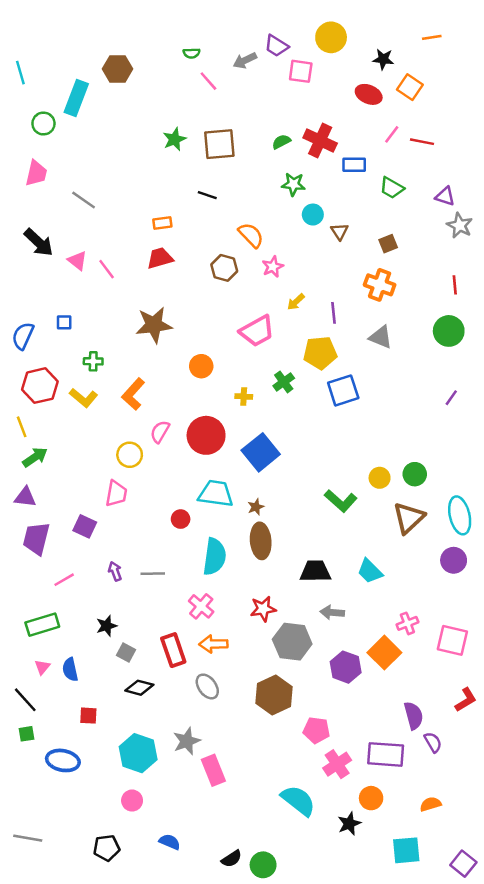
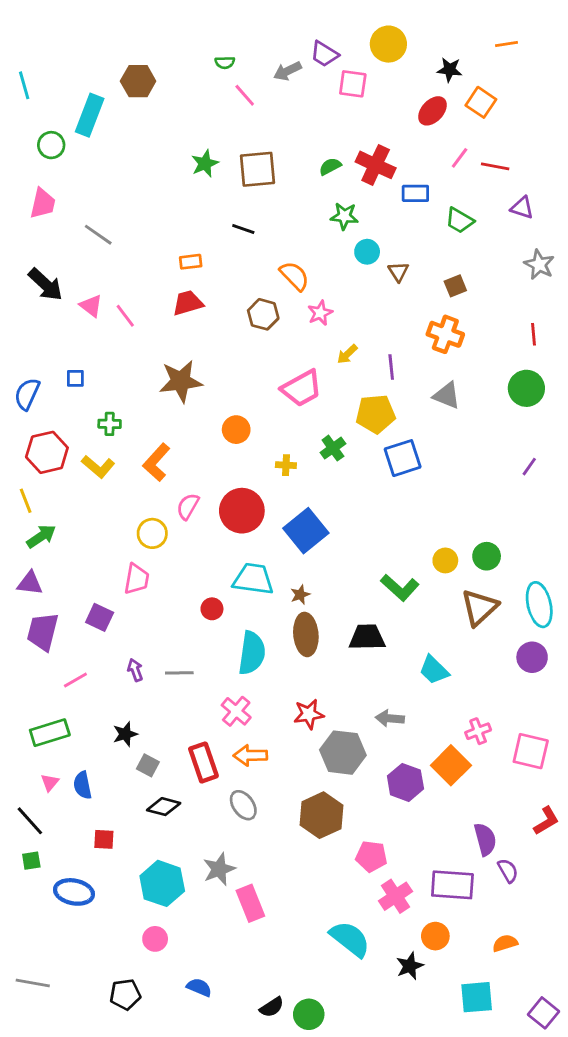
red ellipse: (369, 94) -> (433, 111), turned -70
purple triangle: (445, 196) -> (522, 208), moved
black trapezoid: (315, 571) -> (367, 637), moved

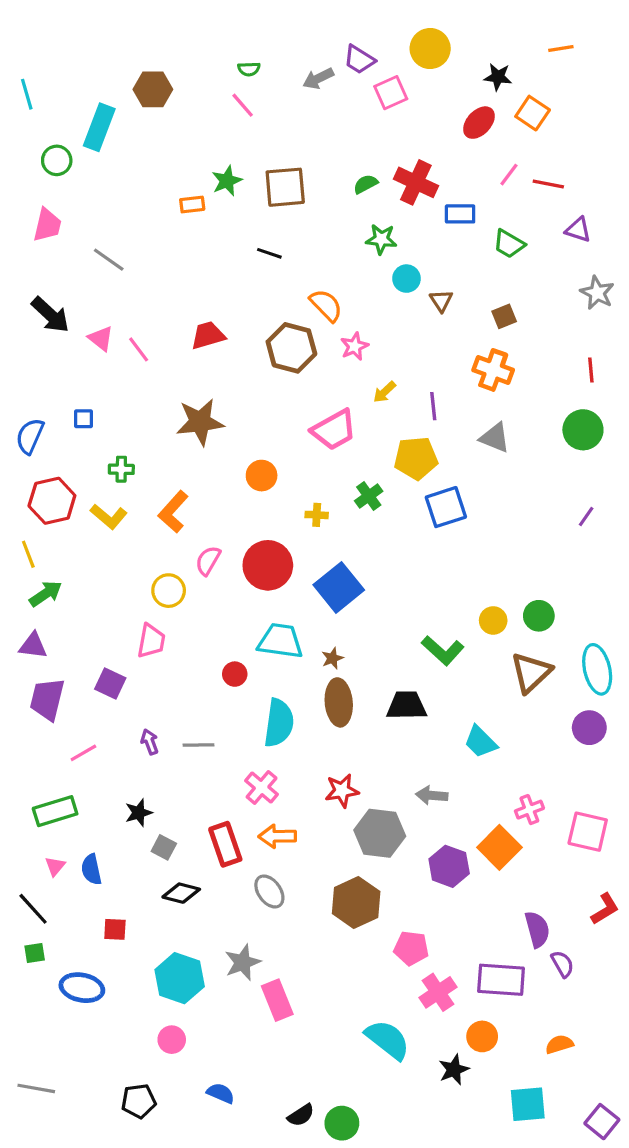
pink square: (353, 84) -> (391, 93), turned -32
pink line: (245, 95) -> (243, 105), moved
orange rectangle: (191, 262) -> (192, 204), moved
brown hexagon: (263, 314) -> (291, 348), size x1.4

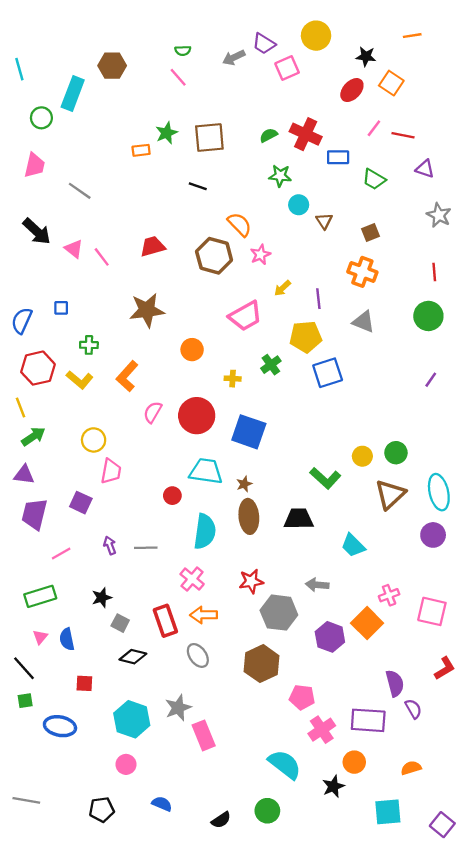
blue square: (339, 587) -> (249, 432), turned -32
yellow circle: (169, 591) -> (94, 440), moved
green circle: (342, 1123) -> (267, 811), moved

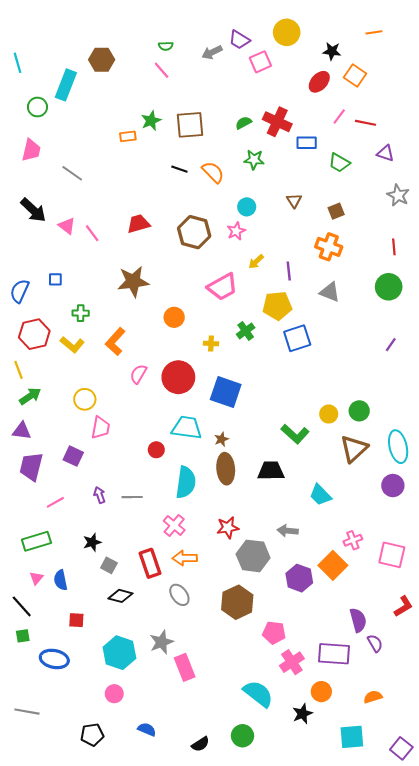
cyan circle: (299, 205) -> (247, 207), moved
orange semicircle: (240, 224) -> (213, 172), moved
gray line: (26, 800) -> (27, 712), moved

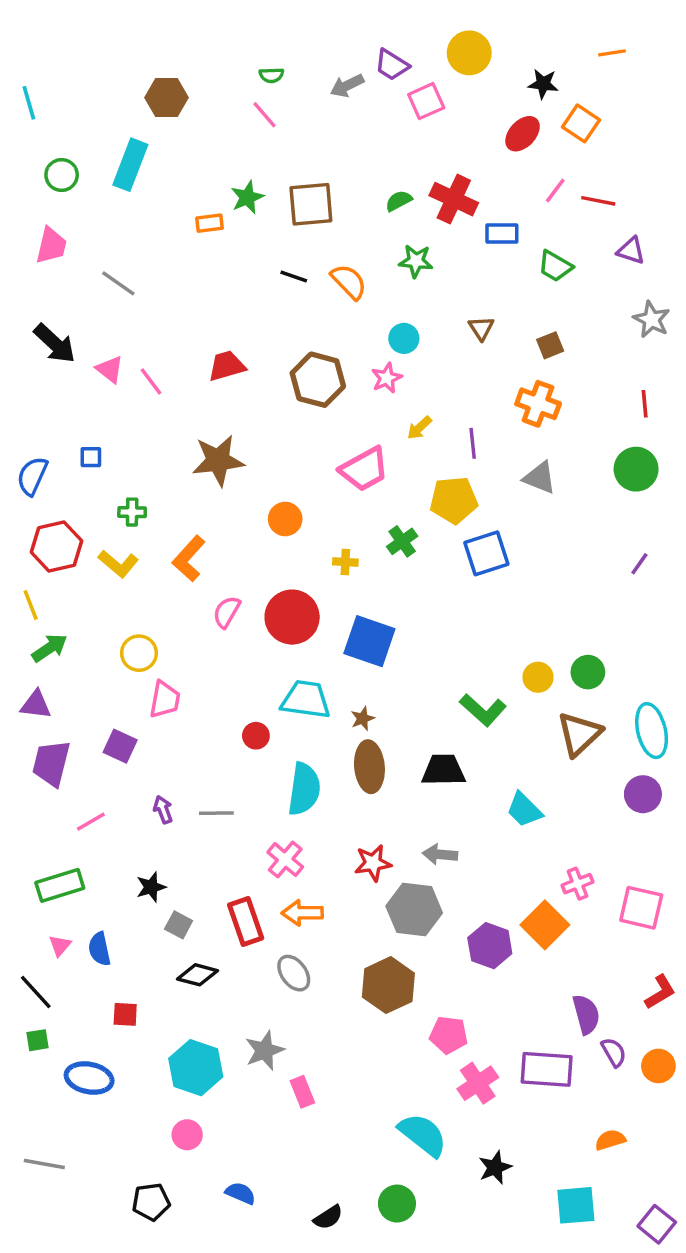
cyan rectangle: (66, 85) -> (130, 165), moved
gray arrow: (288, 531) -> (440, 854), moved
pink rectangle: (185, 667) -> (302, 1092), size x0.7
orange circle: (321, 692) -> (658, 1066), moved

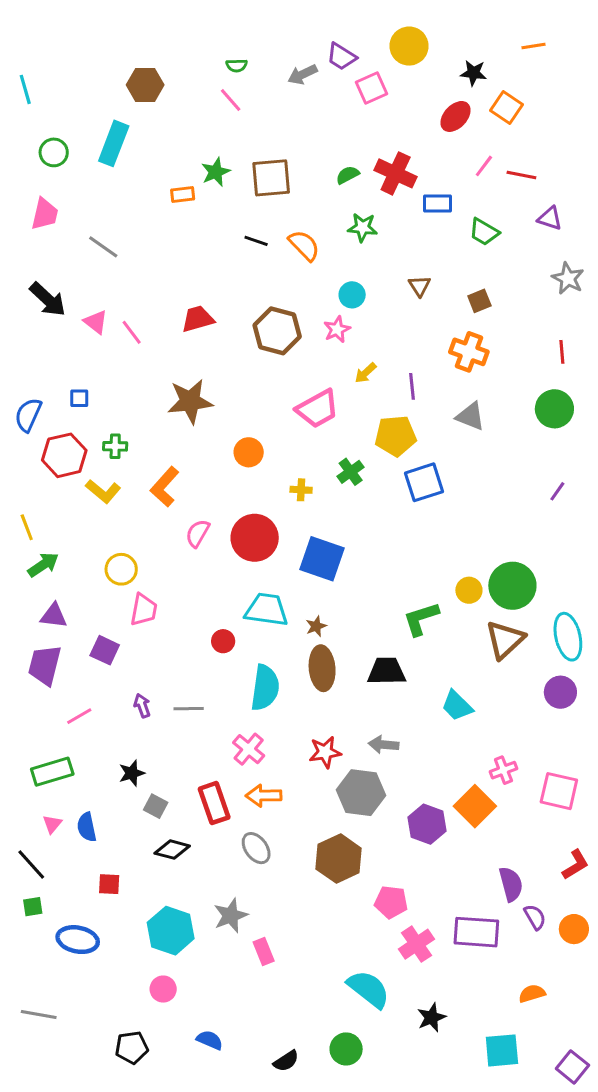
red hexagon: (56, 547) -> (64, 455), moved
green circle: (588, 672) -> (512, 586), size x1.6
purple triangle: (36, 705) -> (54, 616), moved
green L-shape: (483, 710) -> (421, 619), turned 120

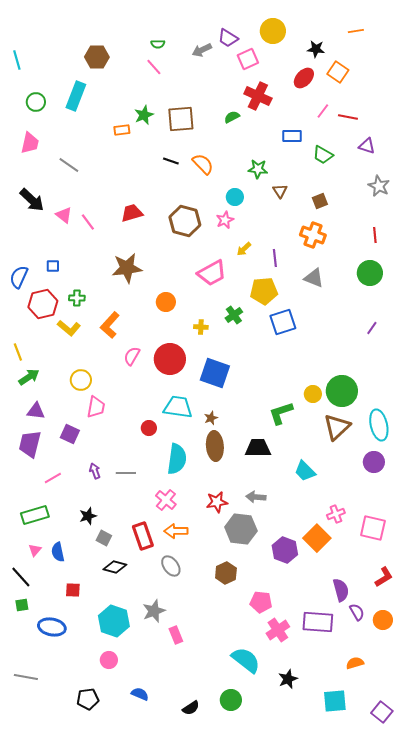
red cross: (396, 173) -> (258, 96), moved
green star: (363, 227) -> (258, 169), moved
brown hexagon: (339, 859) -> (226, 573), size x0.7

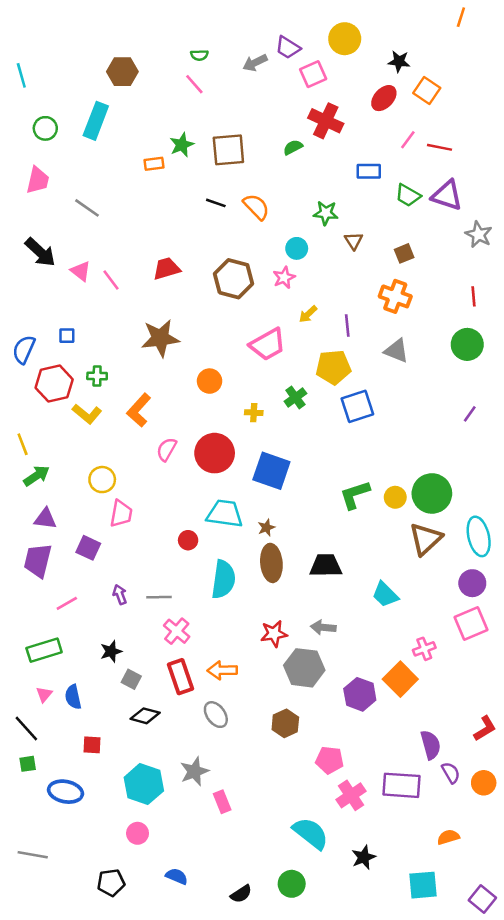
orange line: (356, 31) -> (461, 17), moved, turned -63
purple triangle: (367, 146) -> (447, 195), moved, size x1.5
green L-shape: (281, 413) -> (355, 495), moved
pink cross: (166, 500) -> (177, 631), moved
pink square: (373, 528) -> (471, 624), moved, turned -36

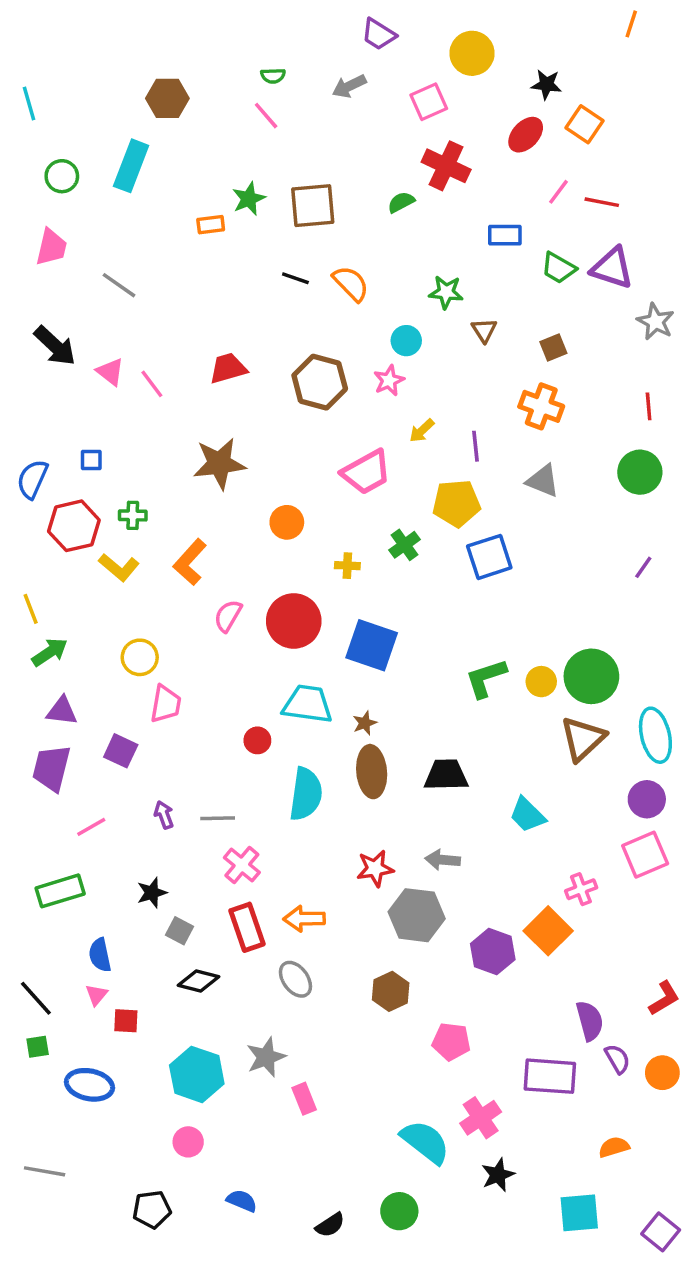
purple trapezoid: (288, 48) -> (379, 34), moved
pink triangle: (44, 694) -> (96, 995), moved
pink cross: (351, 795) -> (481, 1118), moved

